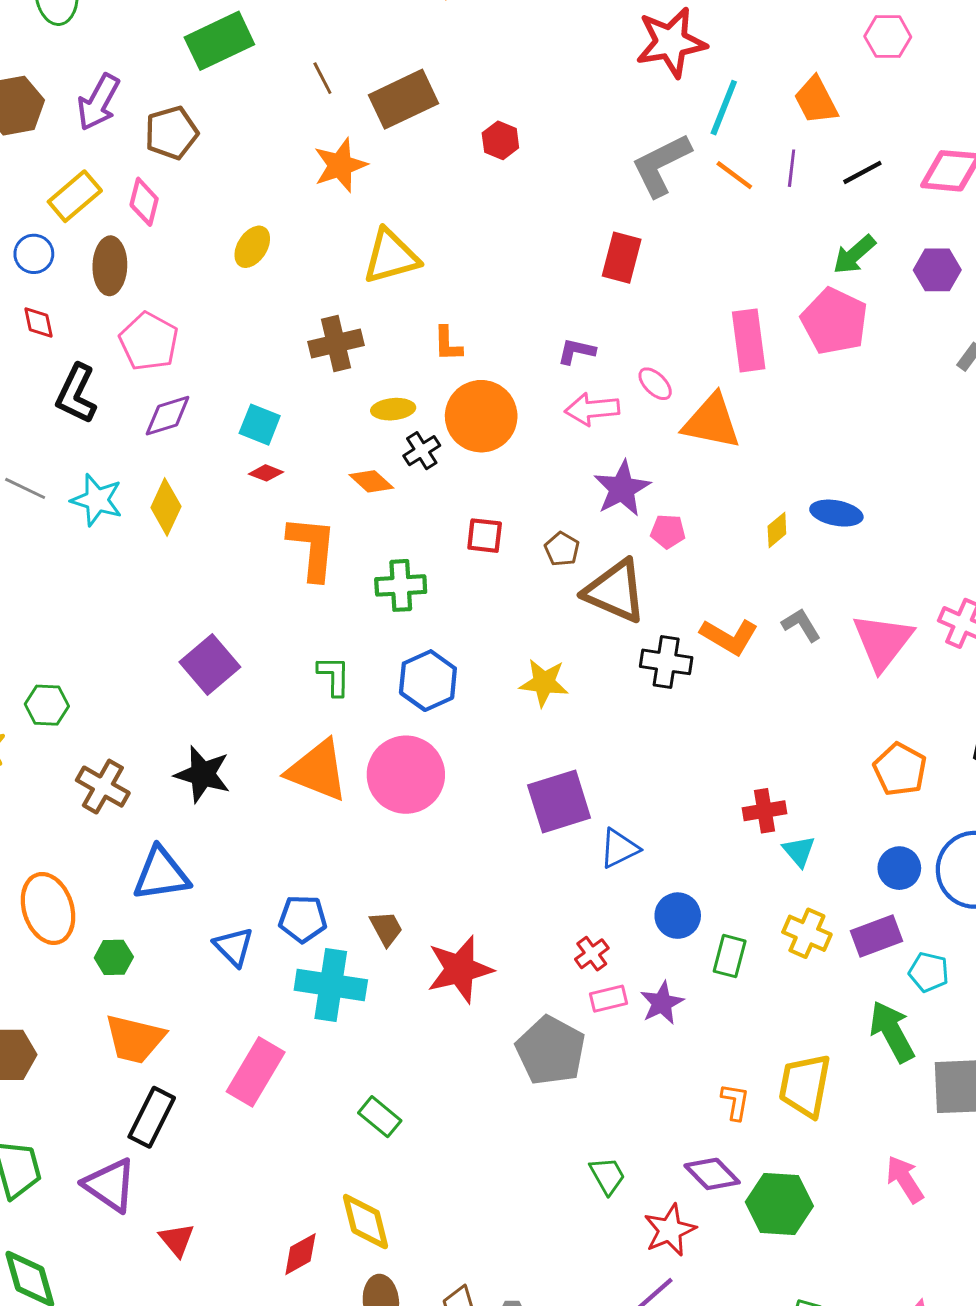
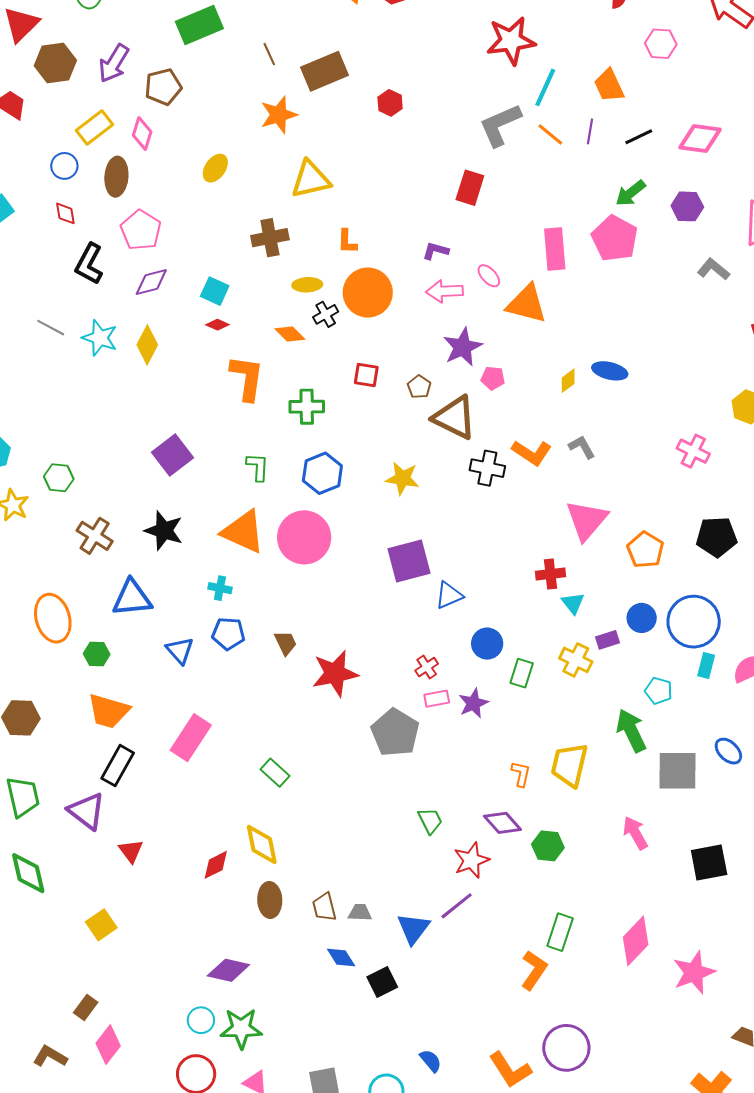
pink triangle: (883, 642) -> (587, 520), moved
purple rectangle: (876, 936) -> (608, 640), moved, size x0.7
cyan cross: (331, 985) -> (220, 588), moved, size x0.5
green hexagon: (779, 1204) -> (548, 846), size x0.7

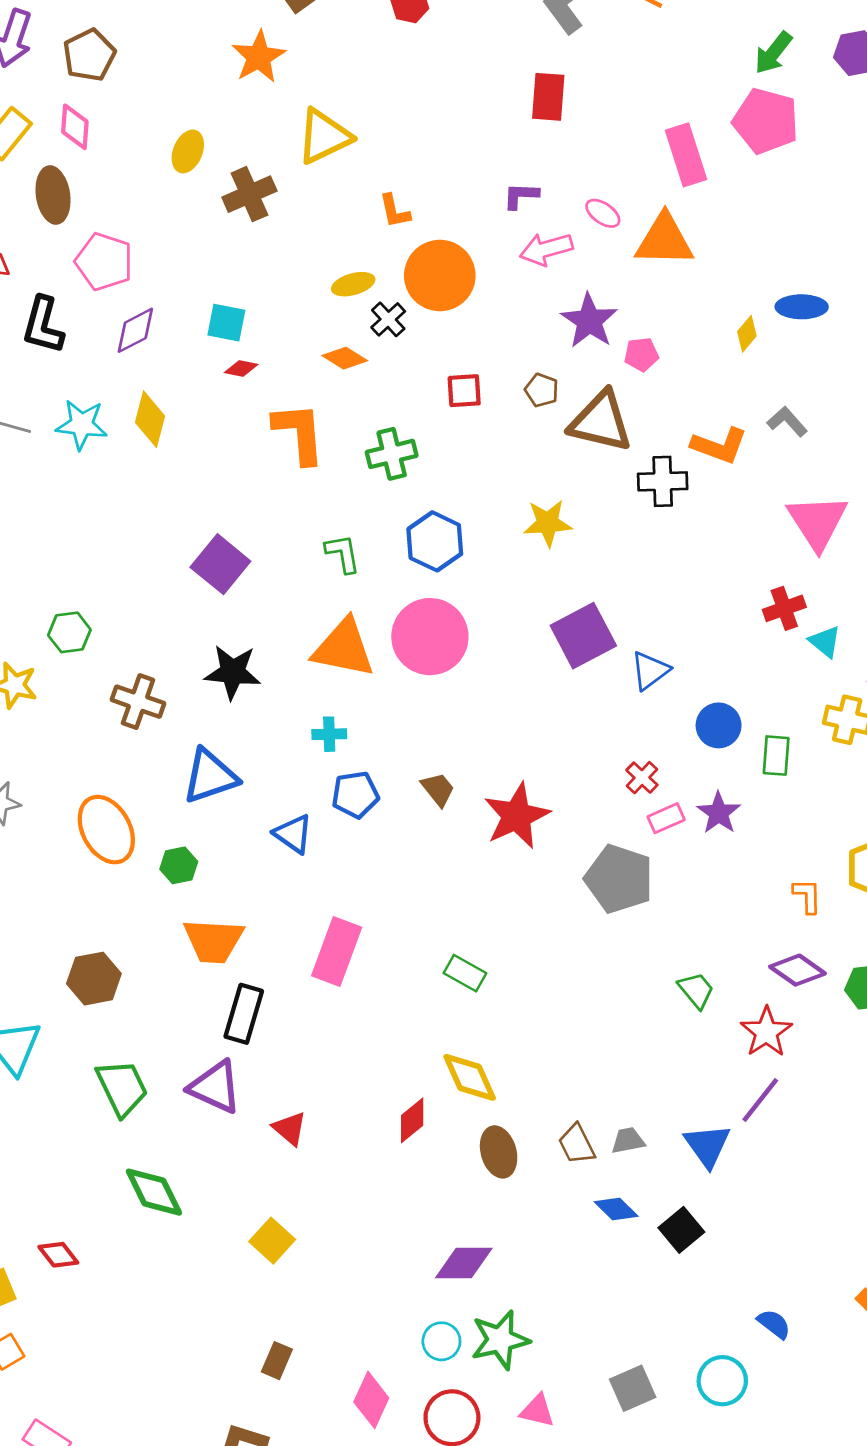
brown cross: (270, 238) -> (249, 194), moved
pink diamond: (108, 1045) -> (371, 1400), moved

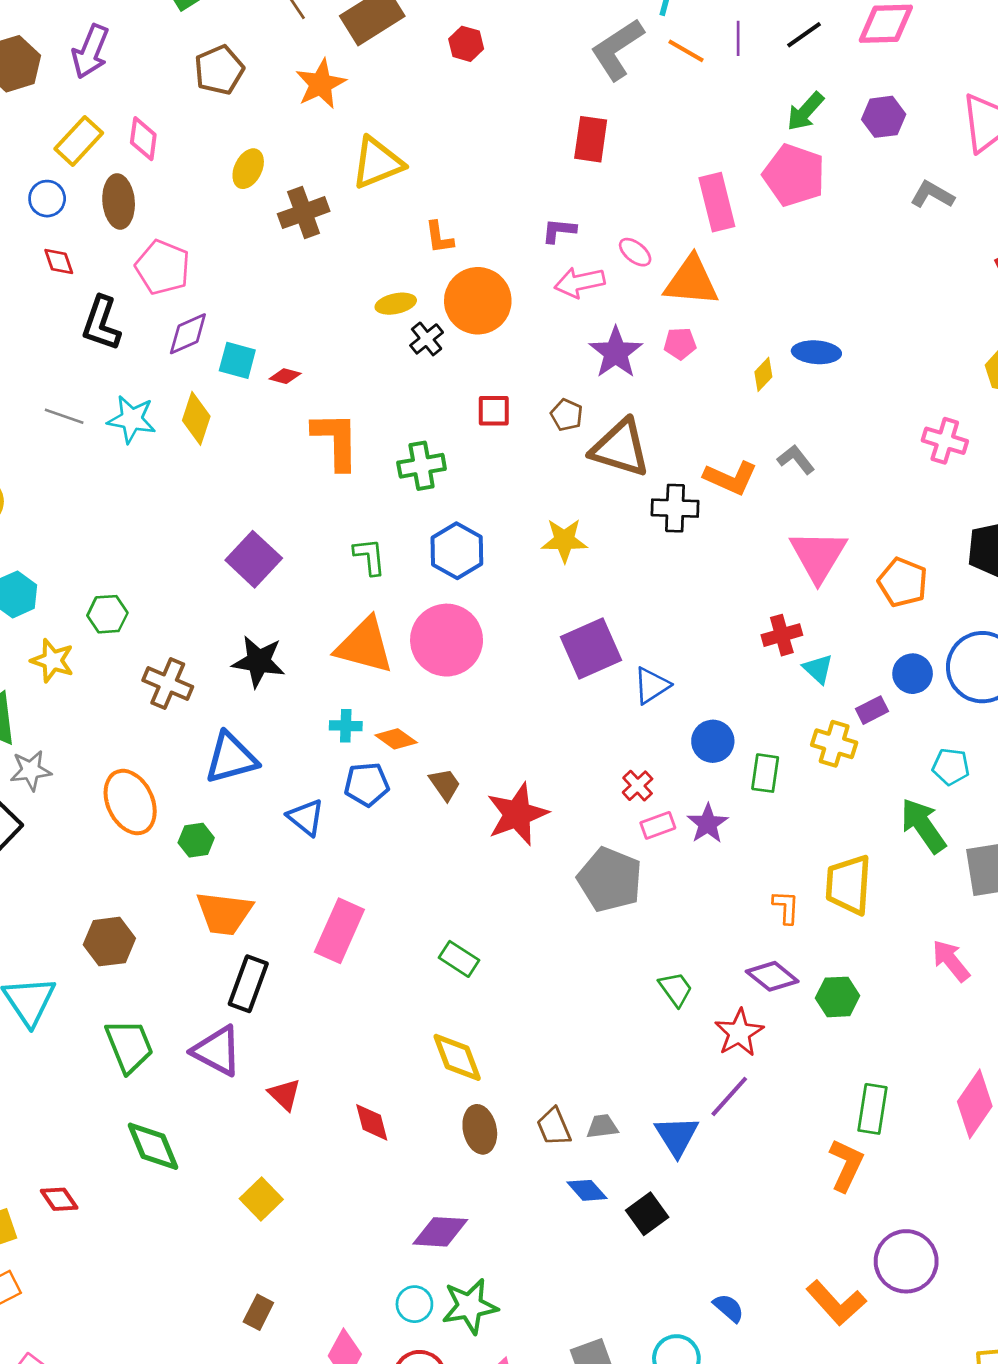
brown pentagon: (89, 55) -> (219, 70), moved
cyan square: (226, 323) -> (237, 360), moved
pink pentagon: (641, 354) -> (680, 344), moved
orange diamond: (345, 358) -> (396, 739), moved
red diamond: (412, 1120) -> (372, 1122), moved, turned -69

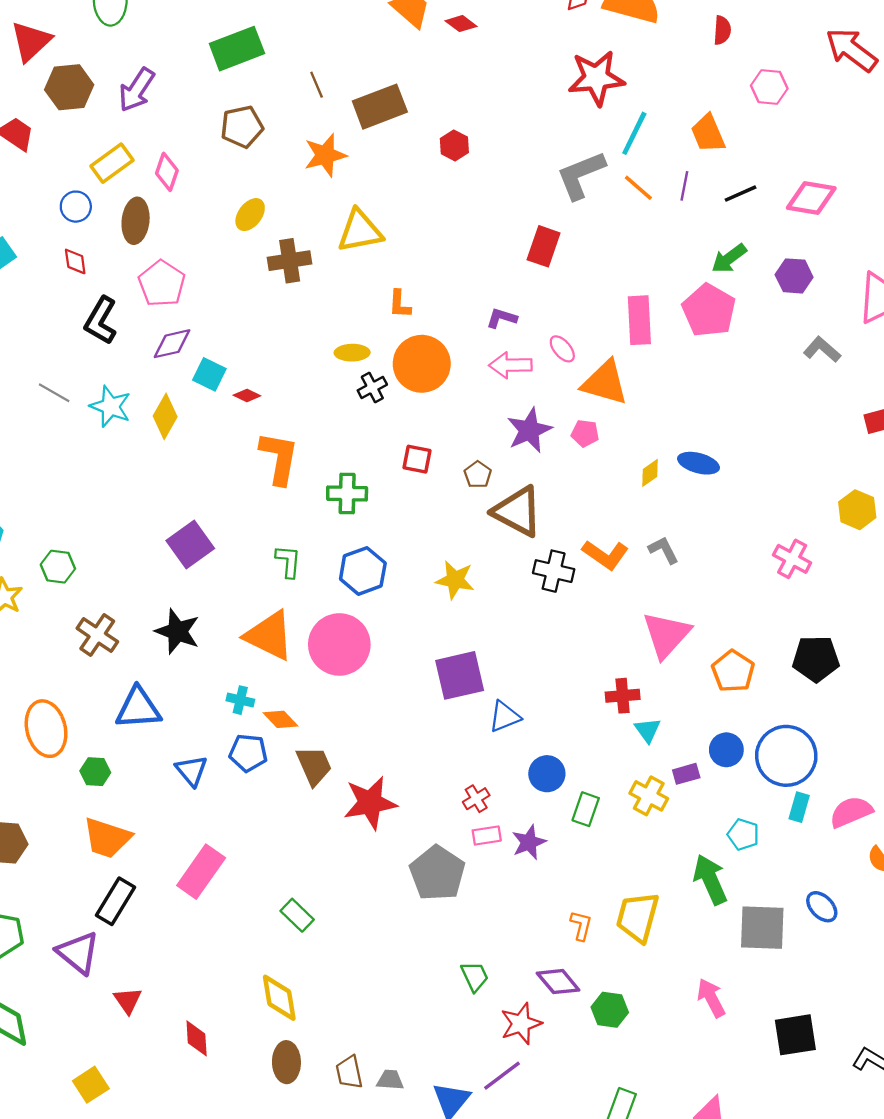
brown trapezoid: (445, 784) -> (314, 766), size x1.4

